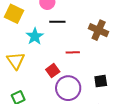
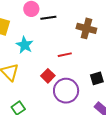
black line: (57, 22) -> (48, 18), moved

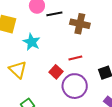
brown cross: (86, 28) -> (80, 24), moved
red line: (65, 55) -> (75, 58), moved

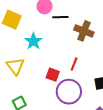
red line: (75, 58) -> (74, 64), turned -64
red square: (56, 72) -> (53, 75), turned -32

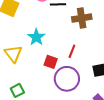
brown cross: (84, 31) -> (82, 18), turned -30
cyan star: (33, 41) -> (36, 37), moved

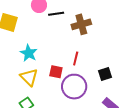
cyan star: (36, 37) -> (29, 53), moved
yellow triangle: (13, 54) -> (29, 77), moved

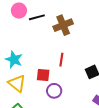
purple circle: (74, 87) -> (54, 91), moved, size x0.6

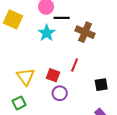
brown cross: (63, 25) -> (85, 32), turned 30
cyan star: (14, 60) -> (47, 33), moved

